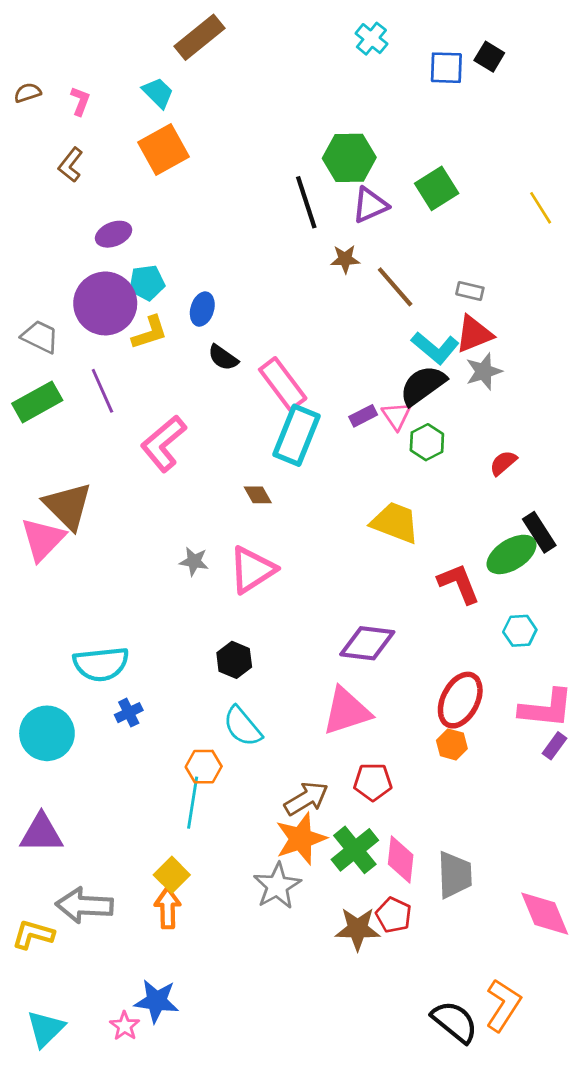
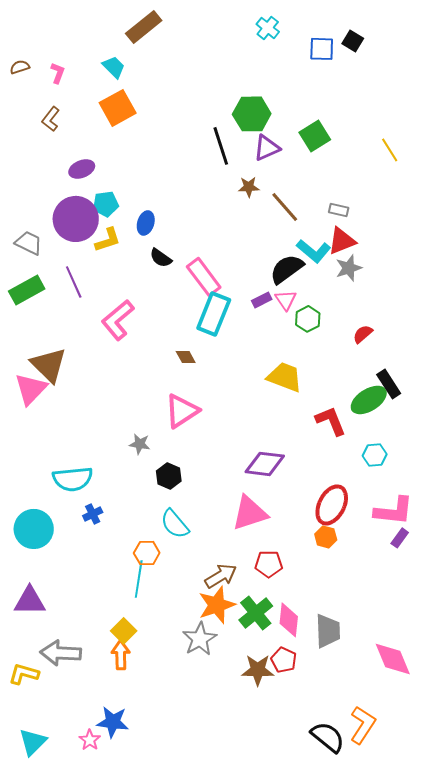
black semicircle: (423, 385) -> (287, 269), moved
gray star: (194, 561) -> (140, 444), moved

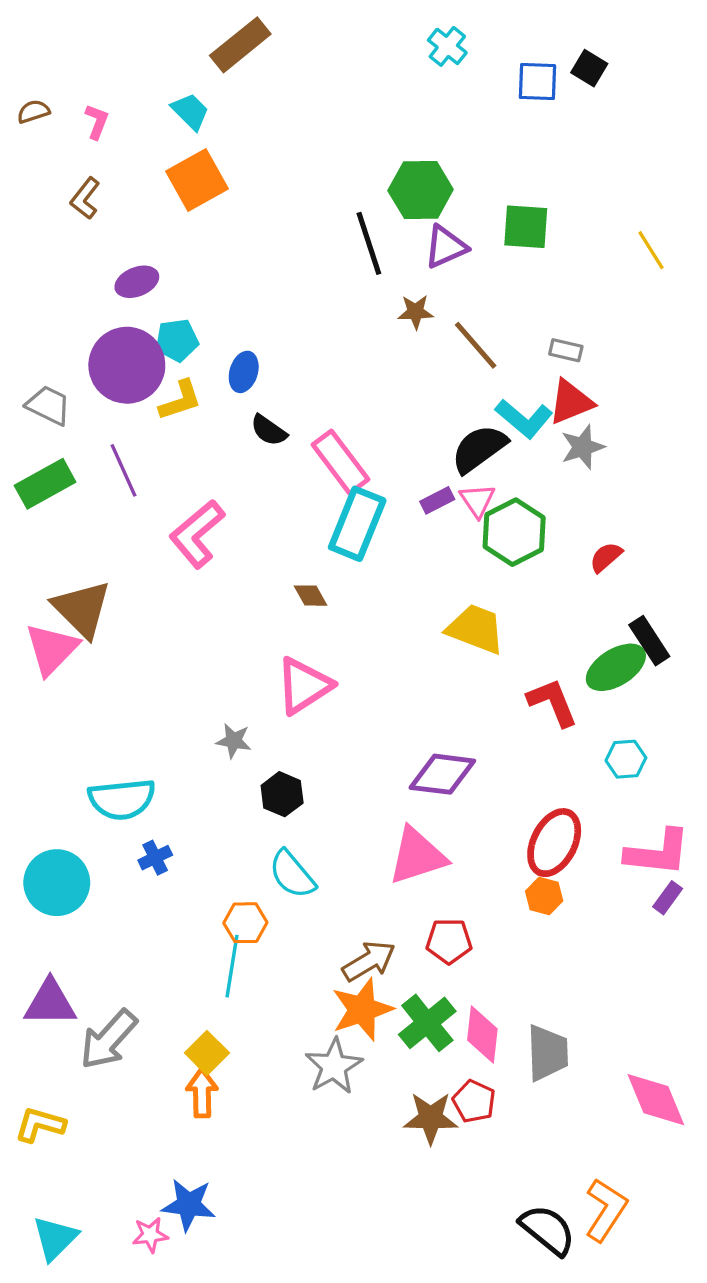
green square: (315, 136) -> (526, 227), turned 36
green hexagon: (308, 319) -> (514, 532), size x1.5
gray arrow: (61, 653) -> (108, 1040), moved, turned -51
pink star: (90, 740) -> (150, 1235), turned 30

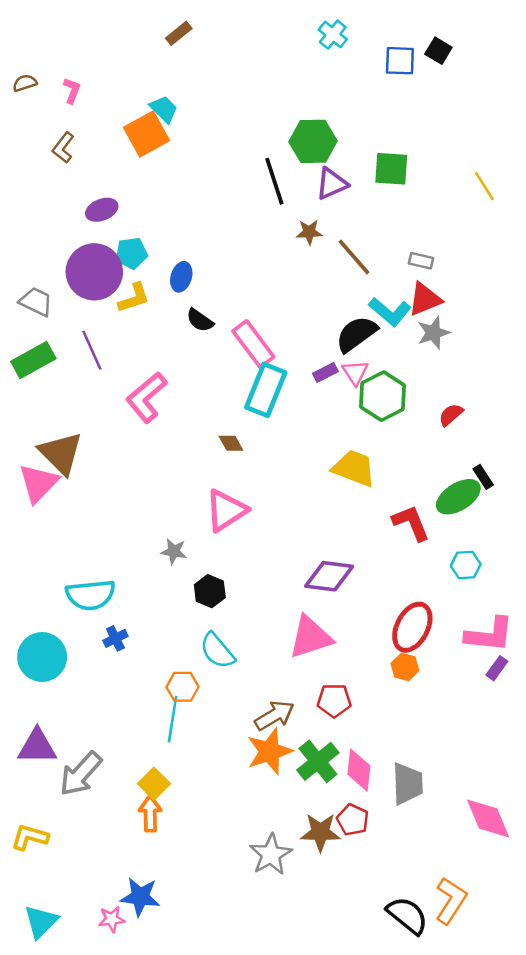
brown rectangle: (240, 45) -> (179, 33), size x0.6
cyan trapezoid: (190, 112) -> (164, 109), moved
black rectangle: (649, 641) -> (483, 477), size x0.7
gray star: (334, 1066) -> (271, 855), moved

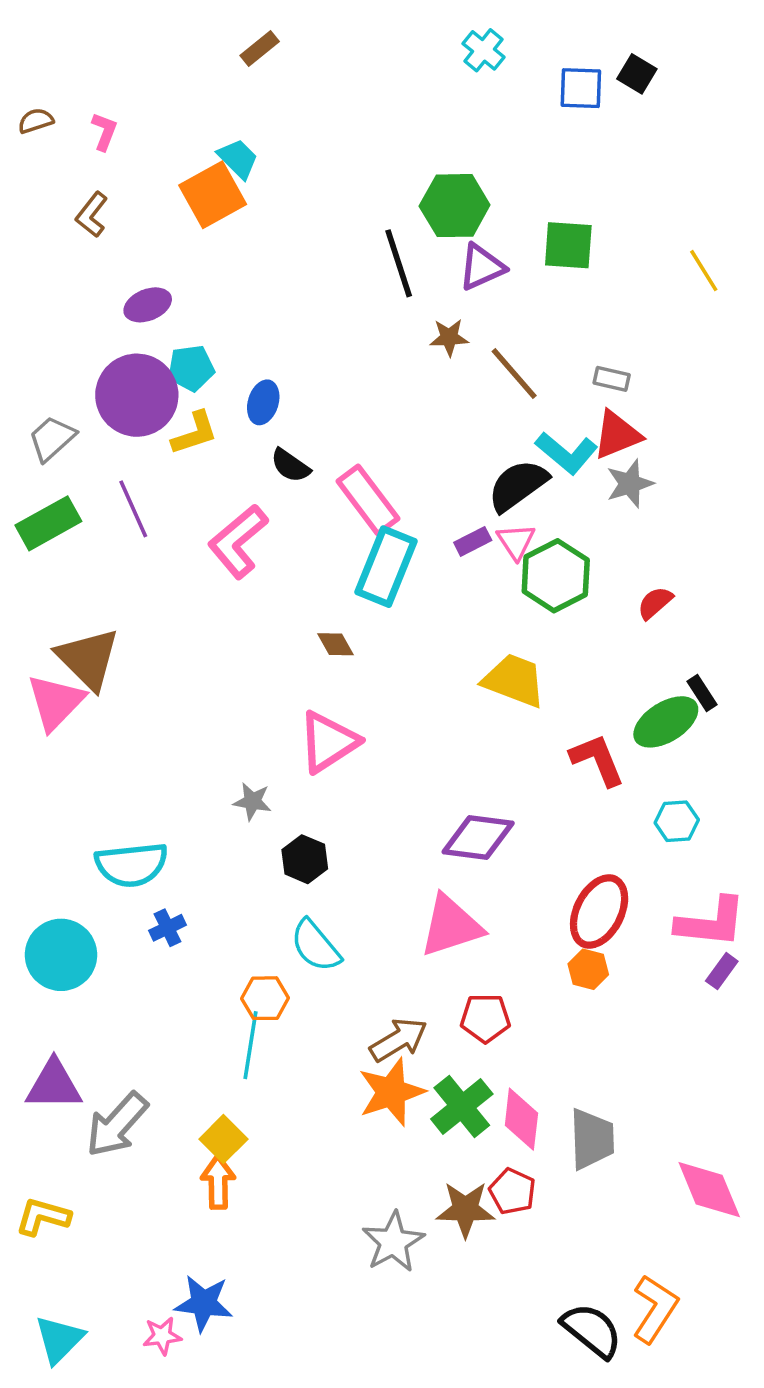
gray trapezoid: (36, 302) -> (52, 438), turned -68
pink L-shape: (146, 397) -> (238, 541), moved

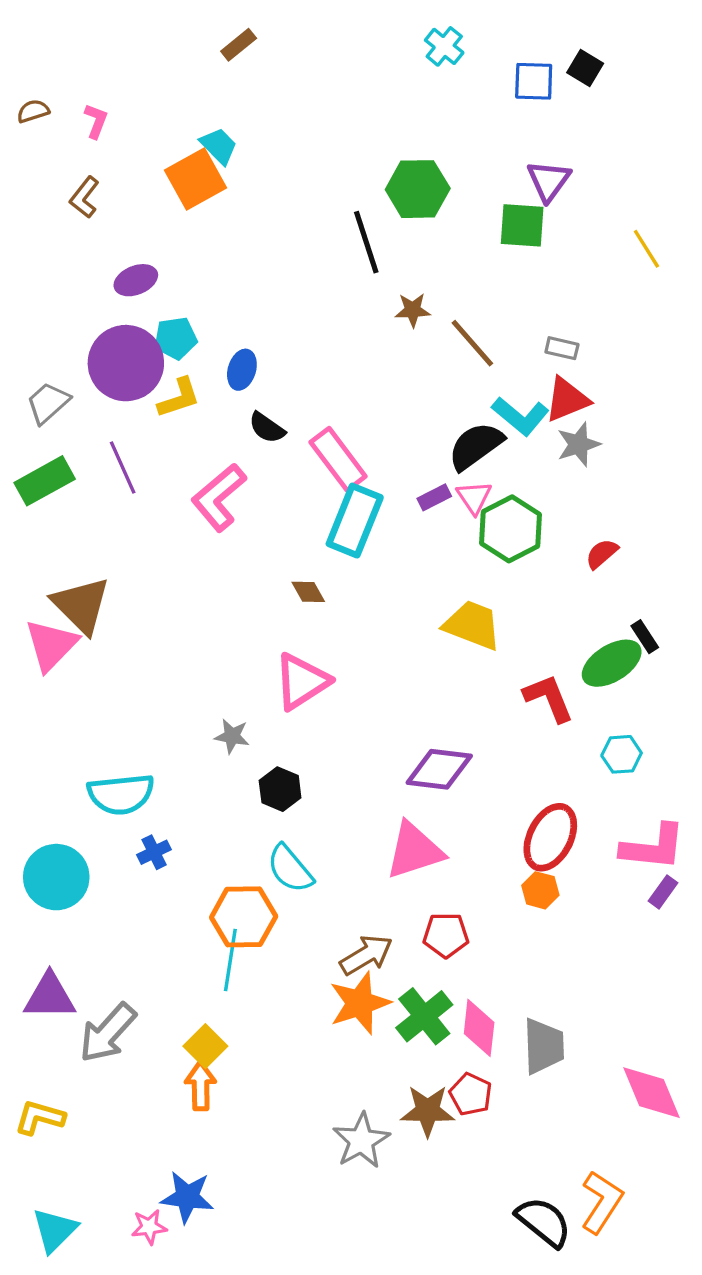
purple triangle: (482, 267) -> (549, 181), moved, turned -30
orange hexagon: (265, 998) -> (244, 917), size x1.5

